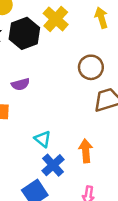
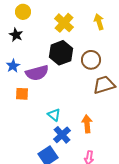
black hexagon: (24, 33) -> (61, 53), moved
purple semicircle: (20, 84) -> (37, 73), size x1.6

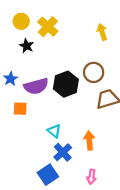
yellow cross: (64, 23) -> (48, 27), moved
black star: (16, 35) -> (27, 46), moved
black hexagon: (61, 53) -> (66, 84), moved

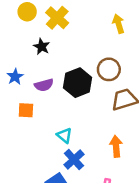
black star: (27, 46) -> (42, 47), moved
purple semicircle: (36, 86) -> (44, 85), size x0.7
orange arrow: (89, 141) -> (116, 146), moved

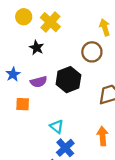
brown circle: (109, 69) -> (92, 52), moved

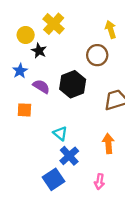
yellow circle: (24, 17) -> (26, 35), moved
blue star: (13, 74) -> (20, 71), moved
purple semicircle: (39, 82) -> (41, 86), turned -133

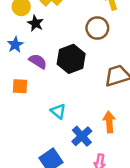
blue cross: (69, 156) -> (82, 136), moved

